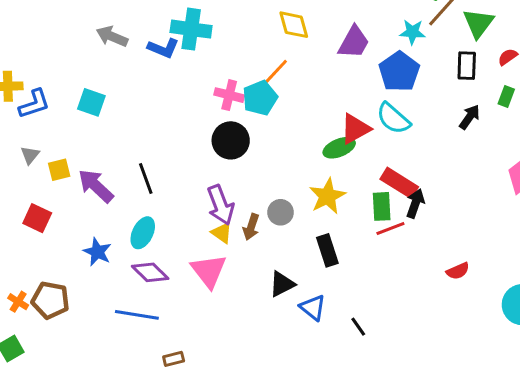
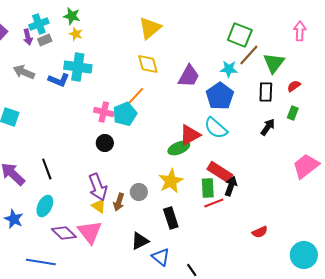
black circle: (231, 140) -> (105, 143), size x0.7
purple diamond: (150, 272) -> (64, 233), moved

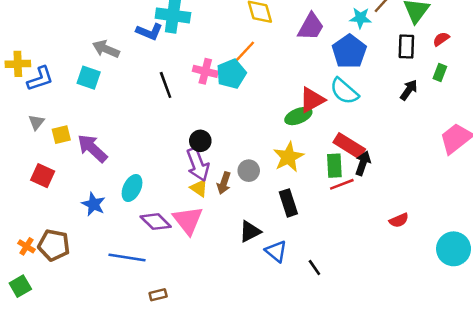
gray arrow: (24, 72) -> (106, 49), moved
black circle: (105, 143) -> (200, 141), moved
black line: (47, 169) -> (166, 85), moved

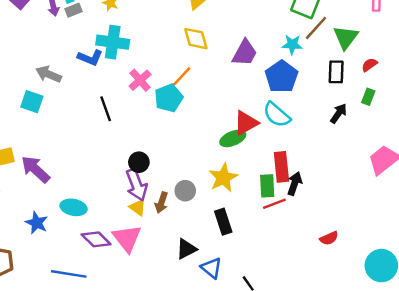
pink cross: (205, 71) -> (140, 80), moved, turned 35
red rectangle: (349, 146) -> (281, 167), turned 52
cyan ellipse: (132, 188) -> (74, 207), turned 75

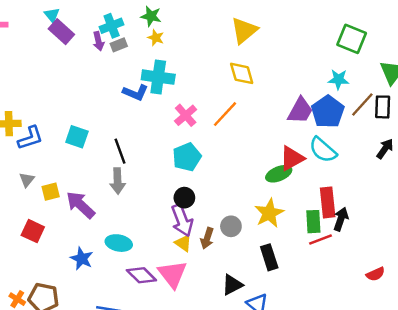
brown line: (316, 28) -> (362, 105), moved
purple trapezoid: (245, 53) -> (300, 110), moved
gray arrow: (49, 74) -> (118, 181), moved, turned -115
cyan pentagon: (169, 98) -> (187, 157), moved
black line: (106, 109) -> (120, 151), moved

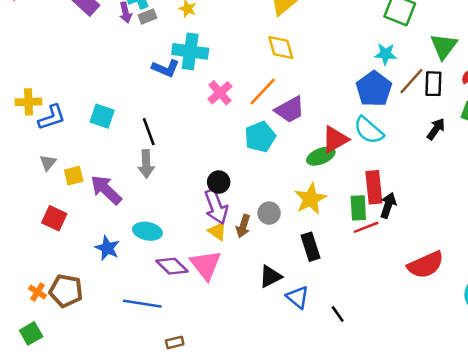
purple trapezoid: (300, 110) -> (290, 110), moved, turned 32
cyan pentagon: (187, 157) -> (260, 137), moved
red semicircle: (375, 274) -> (426, 265), size x1.8

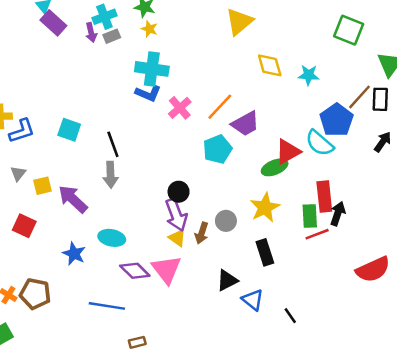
yellow diamond: (281, 47) -> (270, 65), moved
cyan star: (386, 54) -> (309, 75), moved
blue L-shape: (166, 68) -> (148, 93), moved
blue pentagon: (374, 89) -> (336, 120), moved

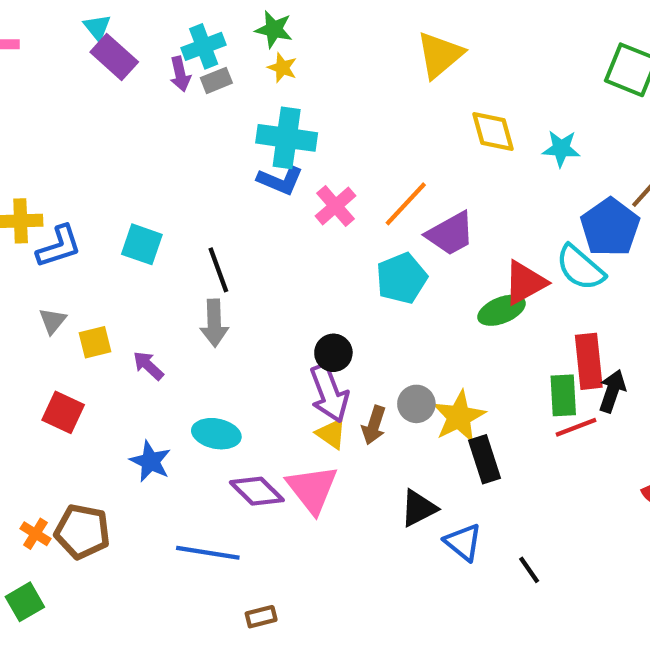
purple arrow: (73, 199) -> (148, 366), size x0.6
yellow star: (265, 207) -> (459, 417), moved

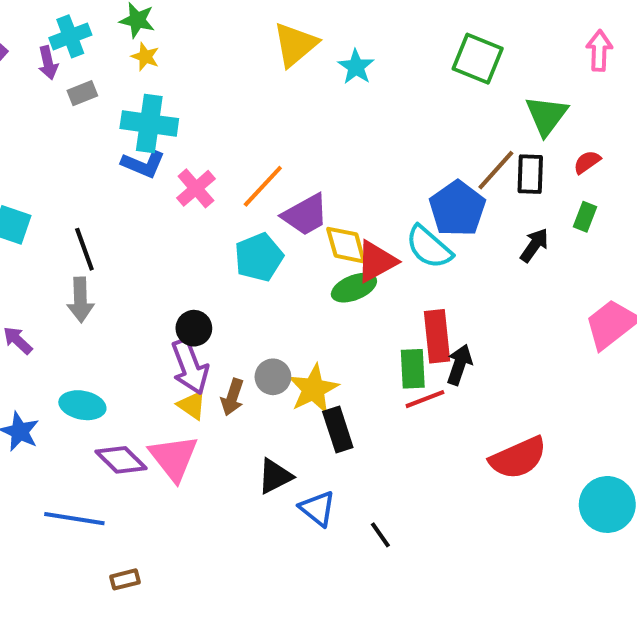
gray rectangle: (216, 80) -> (82, 93), moved
yellow diamond: (493, 132) -> (346, 245), moved
cyan star: (561, 149) -> (356, 67), moved, turned 30

